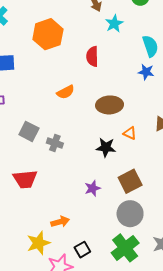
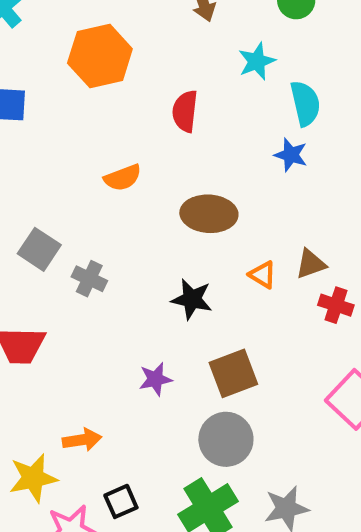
cyan star: (114, 24) -> (257, 61), moved
orange triangle: (130, 133) -> (263, 275), moved

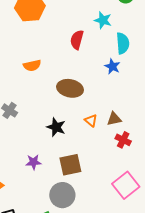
cyan star: (257, 61) -> (103, 20), turned 30
red semicircle: (185, 111) -> (77, 40), moved

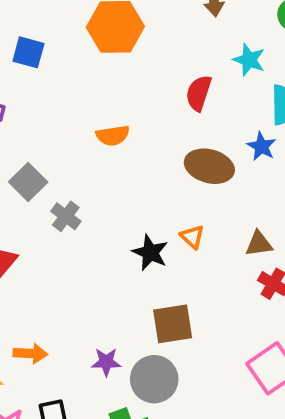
brown ellipse: (70, 88) -> (209, 166), moved
orange triangle: (91, 121) -> (192, 237), moved
purple star: (34, 162) -> (106, 362), moved

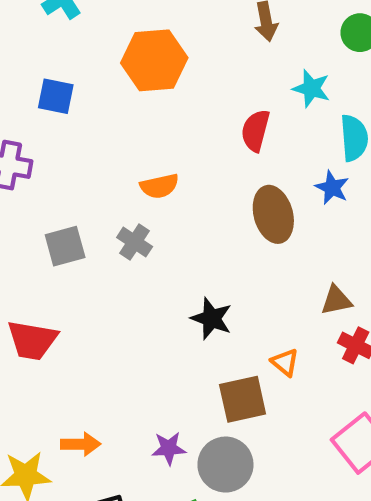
brown ellipse: (209, 166) -> (273, 214), turned 63
gray square: (28, 182) -> (65, 246), turned 33
gray cross: (66, 216) -> (135, 242), moved
orange triangle: (192, 237) -> (285, 362), moved

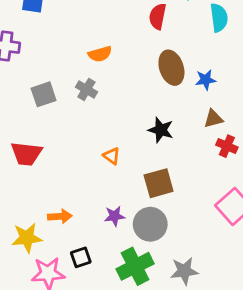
blue star: (332, 188) -> (206, 80), moved, turned -30
black star: (211, 319) -> (161, 130), moved
orange triangle: (285, 362) -> (112, 156), moved

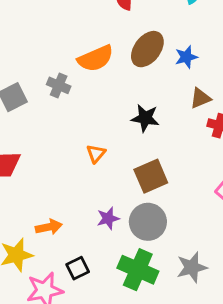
orange semicircle: (100, 54) -> (96, 58), moved, size x1.4
brown ellipse: (171, 68) -> (147, 49), turned 64
orange triangle: (112, 156) -> (96, 154), turned 42
green cross: (135, 266) -> (138, 270), turned -32

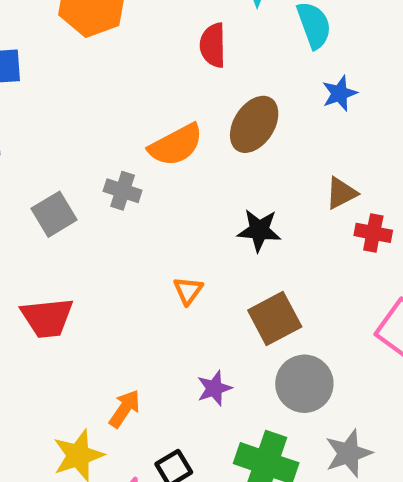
blue star: (186, 57) -> (340, 93), moved
gray circle: (148, 222) -> (304, 384), moved
orange arrow: (49, 227) -> (125, 409), turned -40

